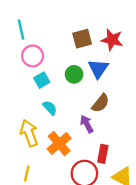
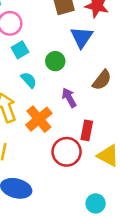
green circle: (74, 74) -> (55, 61), moved
brown semicircle: (101, 103) -> (102, 80), moved

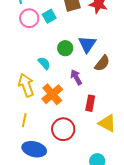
blue triangle: (82, 37) -> (87, 44), moved
cyan square: (20, 50) -> (49, 16), moved
red circle: (67, 152) -> (63, 129), moved

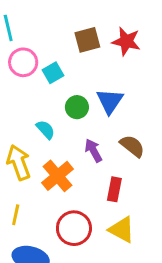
cyan square: (49, 16) -> (53, 73), moved
brown semicircle: (102, 63) -> (132, 146), moved, turned -90
yellow triangle: (107, 123) -> (122, 230), moved

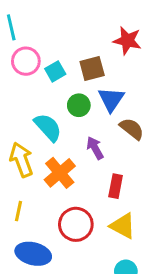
brown square: (87, 40) -> (92, 68), moved
cyan semicircle: (46, 130) -> (48, 127), size x1.5
brown semicircle: (132, 146) -> (132, 129), moved

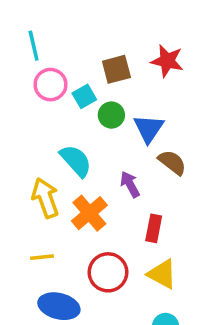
brown square: (92, 68) -> (116, 69), moved
green circle: (79, 105) -> (111, 115), moved
yellow line: (19, 211) -> (42, 257), turned 72

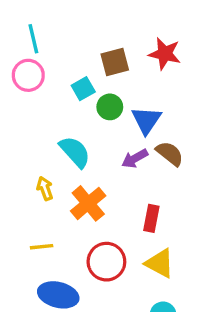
pink circle: (50, 85) -> (28, 75), moved
purple arrow: (130, 184) -> (135, 158), moved, turned -90
yellow arrow: (45, 198) -> (45, 188), size x0.6

